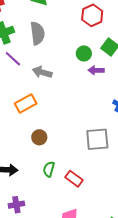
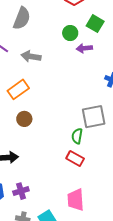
gray semicircle: (37, 33) -> (22, 18), turned 35
brown circle: (39, 137) -> (24, 119), moved
green semicircle: (49, 169) -> (77, 136), moved

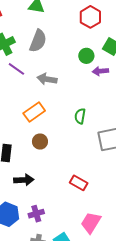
green semicircle: (77, 136) -> (80, 116), moved
red rectangle: (75, 158) -> (79, 183), moved
pink trapezoid: (76, 200) -> (91, 223), turned 35

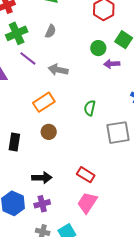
gray semicircle: (38, 41) -> (51, 31), size x0.6
black arrow: (24, 180) -> (42, 178), moved
pink trapezoid: (91, 223) -> (87, 203), moved

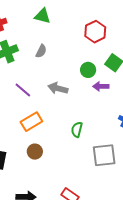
purple line: (28, 58) -> (23, 90), moved
gray arrow: (58, 70) -> (58, 88), moved

